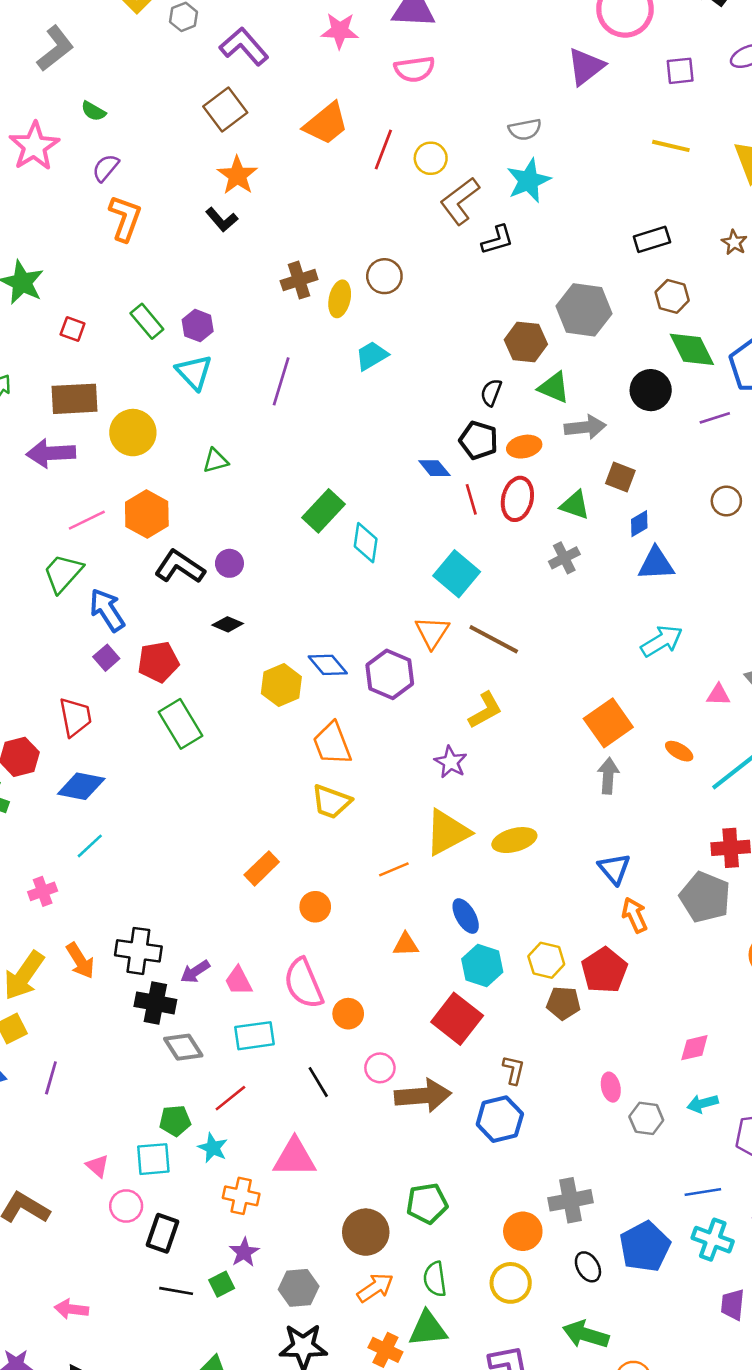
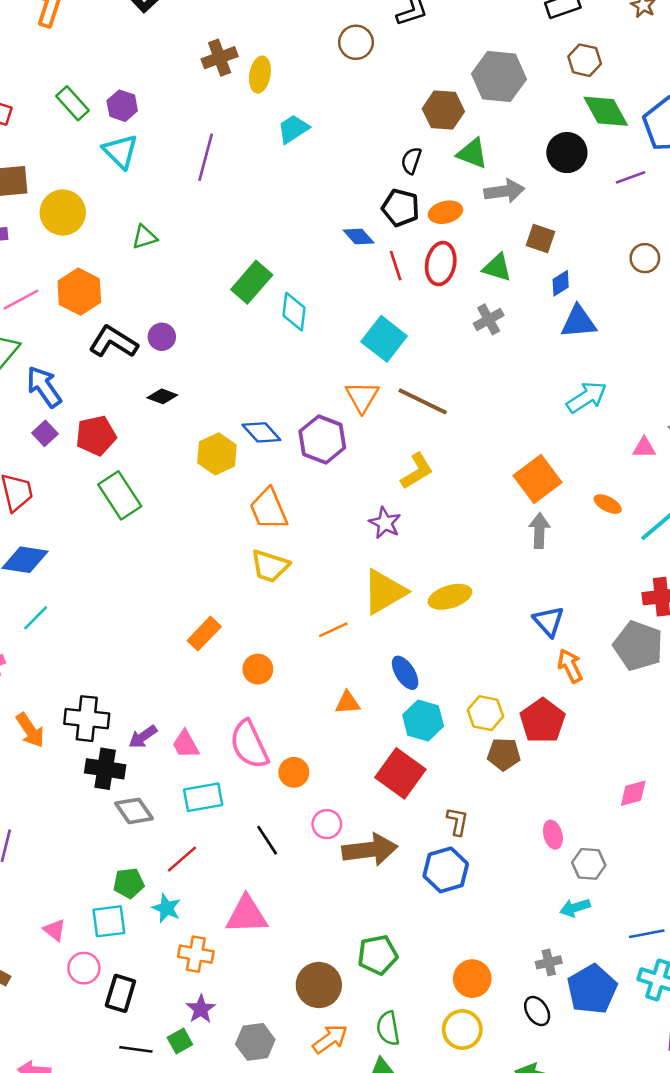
brown circle: (384, 276) -> (356, 42), moved
cyan arrow: (703, 1104) -> (575, 908), moved
gray cross: (571, 1200) -> (549, 962), moved, size x0.6

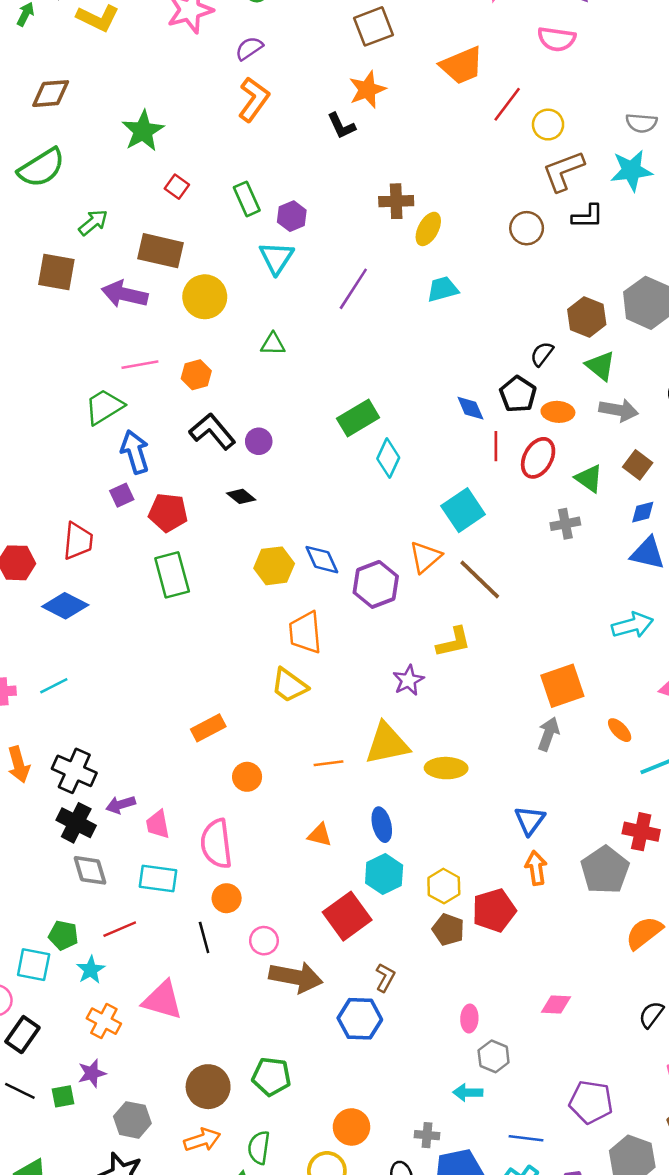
orange hexagon: (79, 292) -> (196, 375), size x0.7
cyan line: (36, 618) -> (54, 686), moved
orange circle: (294, 772) -> (227, 898), moved

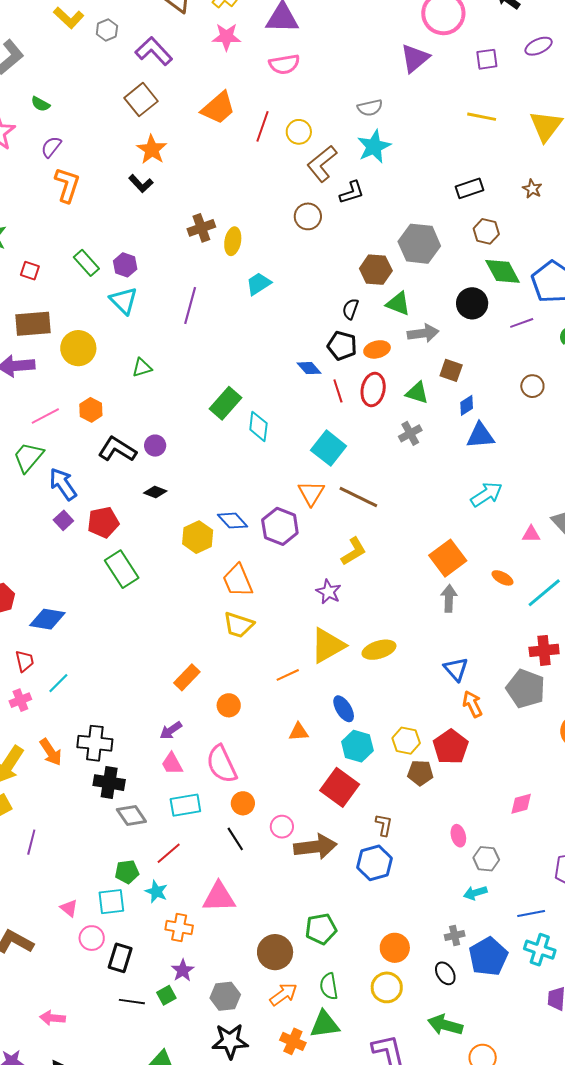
red trapezoid: (78, 541) -> (25, 661), moved, size x0.7
purple arrow: (121, 805) -> (171, 730), moved

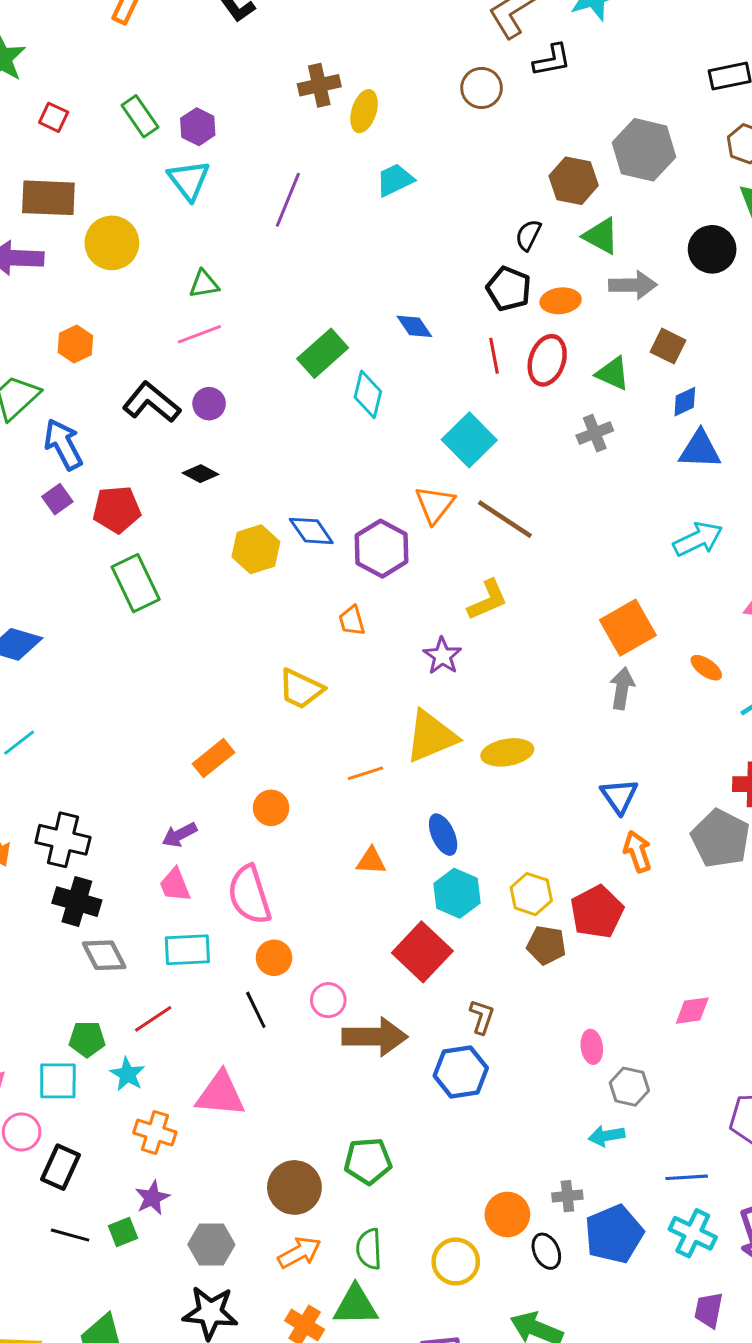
blue diamond: (309, 368) -> (414, 326), moved
orange hexagon: (91, 410) -> (75, 344), moved
pink line: (45, 416) -> (199, 334), moved
orange trapezoid: (238, 580) -> (352, 621), moved, size x0.6
orange circle: (395, 948) -> (507, 1215), moved

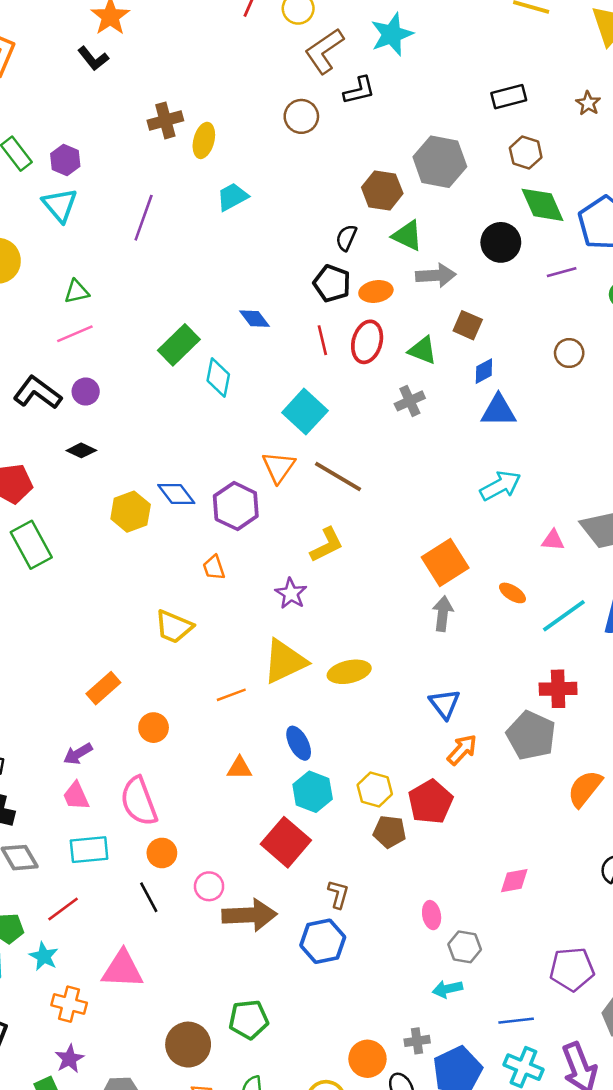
orange arrow: (638, 852) -> (462, 750), turned 64

